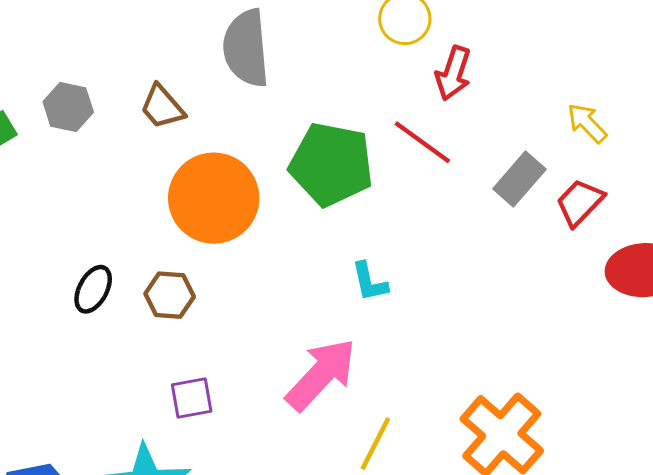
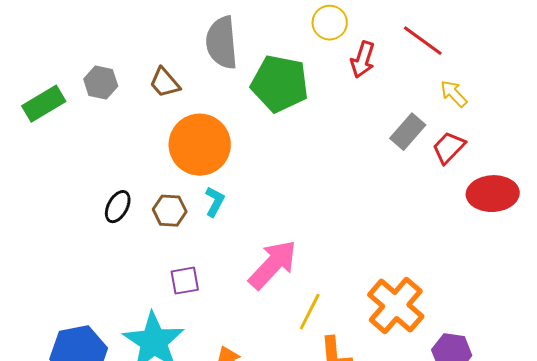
red line: (422, 142) -> (423, 41), moved
green pentagon: (331, 164) -> (280, 84), moved
cyan L-shape: (370, 282) -> (215, 202), moved, turned -140

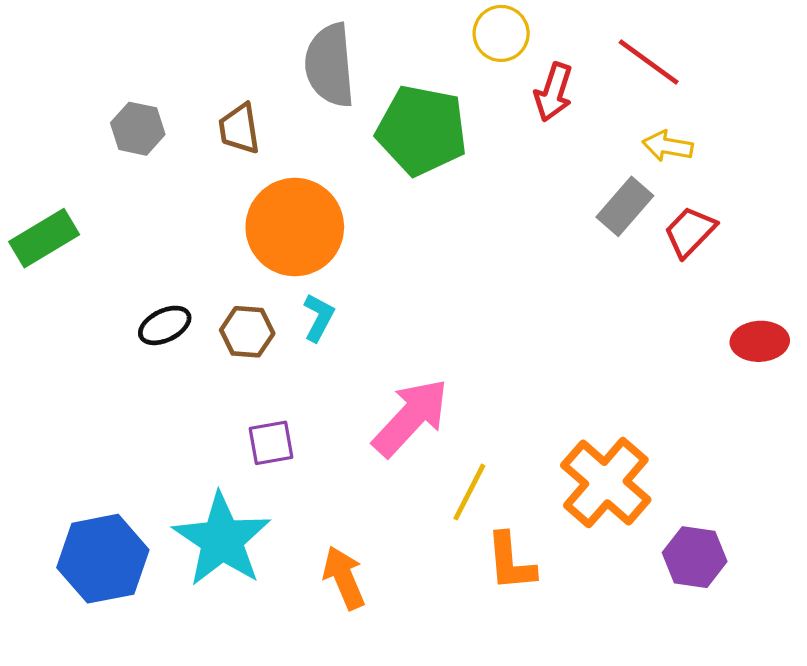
brown trapezoid: (165, 83) -> (239, 129), turned 32
yellow arrow: (454, 94) -> (668, 146), moved, turned -36
green rectangle: (44, 104) -> (44, 238), moved
red ellipse: (493, 194) -> (760, 341), moved, size x0.7
black ellipse: (118, 207) -> (165, 325), turned 36

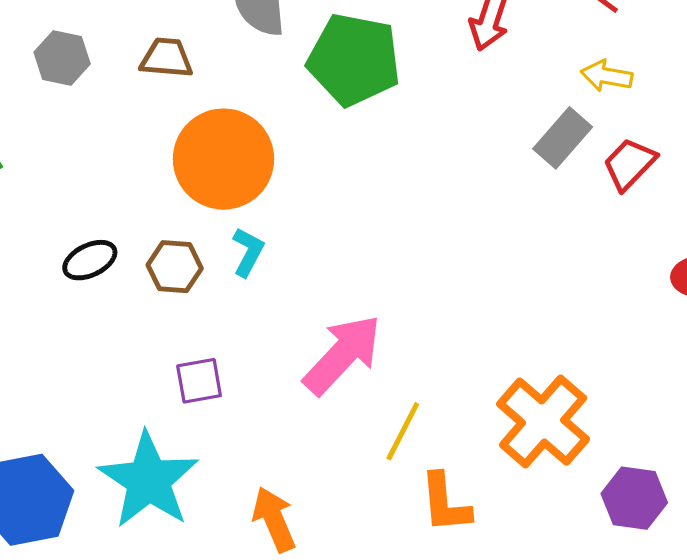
brown trapezoid: (239, 129) -> (166, 58), turned 104

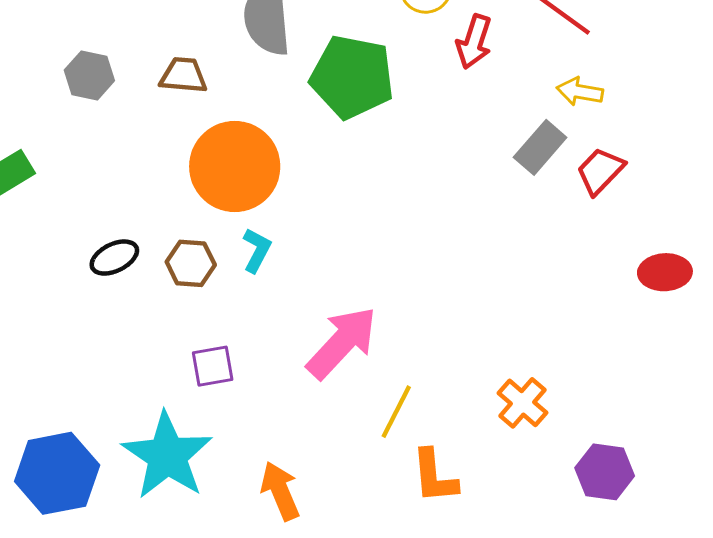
orange cross: (543, 422) -> (522, 403), size x0.6

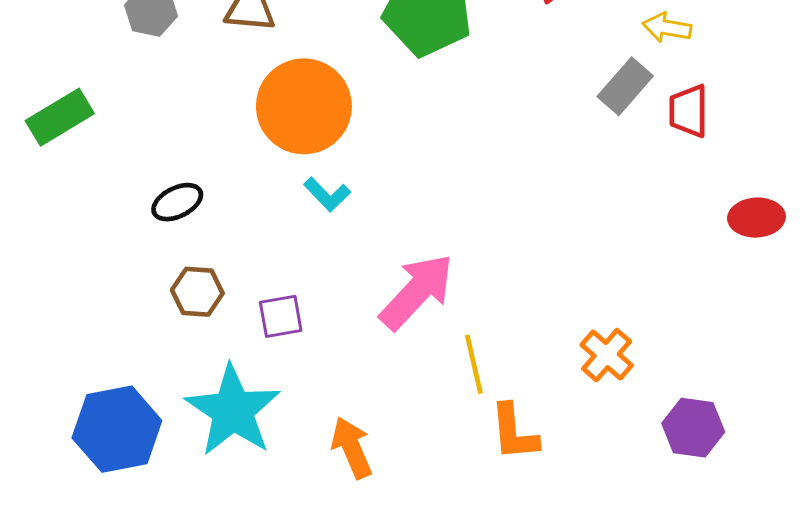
red trapezoid: (600, 171) -> (689, 111), turned -44
cyan L-shape: (257, 250) -> (327, 194), turned 108
brown hexagon: (191, 263) -> (197, 292), moved
yellow line: (396, 412) -> (474, 364), turned -40

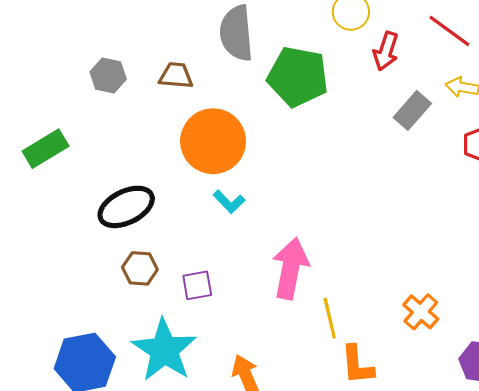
gray rectangle: (625, 86) -> (412, 110), moved
black ellipse: (177, 202) -> (126, 207), size x1.6
pink arrow: (417, 292) -> (290, 268), turned -32

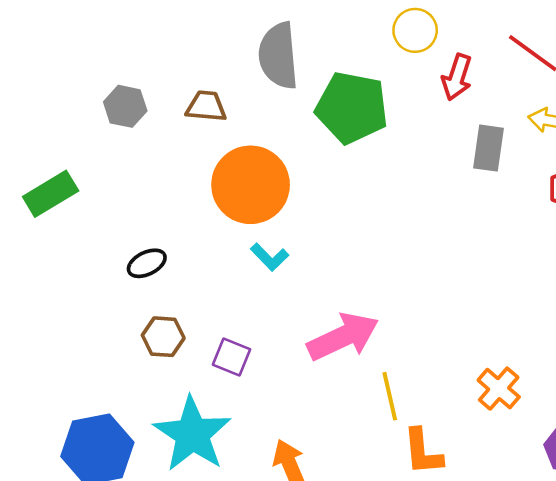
gray rectangle: (412, 110) -> (489, 148), turned -33
black ellipse: (126, 207) -> (147, 263), size x0.6
pink arrow: (290, 268) -> (343, 337), turned 54
purple square: (197, 285) -> (232, 357), turned 32

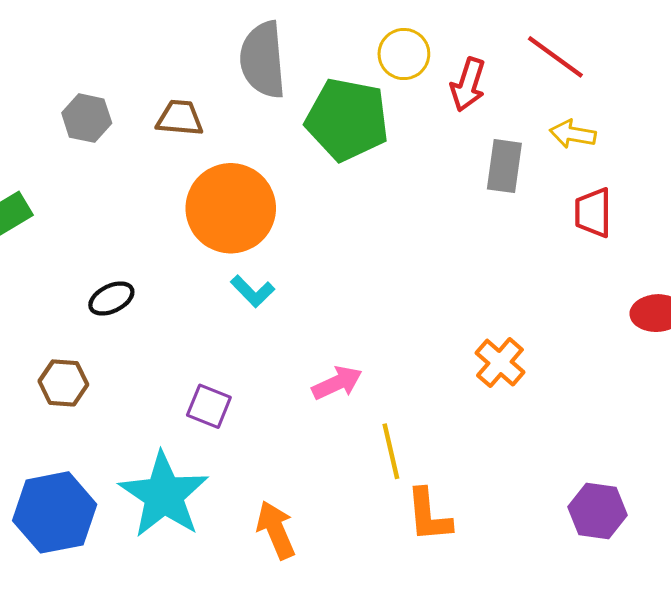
yellow circle: (415, 30) -> (404, 54), moved
brown hexagon: (163, 337) -> (63, 383), moved
pink arrow: (343, 337) -> (337, 383), size x0.6
orange cross: (499, 389) -> (500, 363), moved

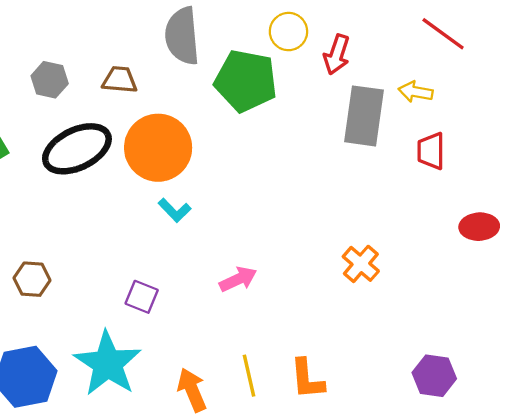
red line: (555, 57) -> (443, 34), moved
gray rectangle: (504, 166) -> (364, 116), size x1.5
black ellipse: (111, 299) -> (77, 149), moved, size x2.0
yellow line: (391, 451) -> (249, 376), moved

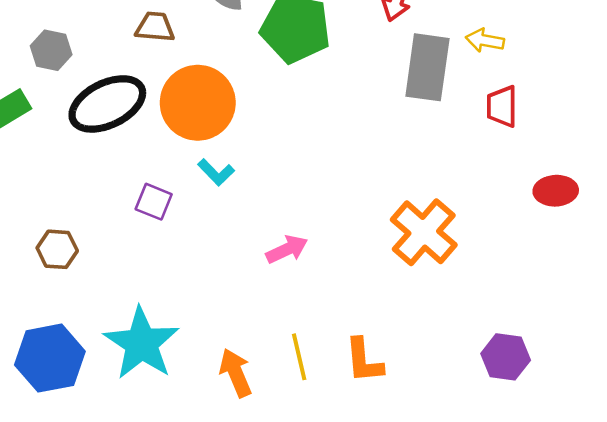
gray hexagon: (50, 80) -> (51, 50), moved
orange cross: (361, 264) -> (424, 232), size x1.6
purple square: (142, 297) -> (154, 202), moved

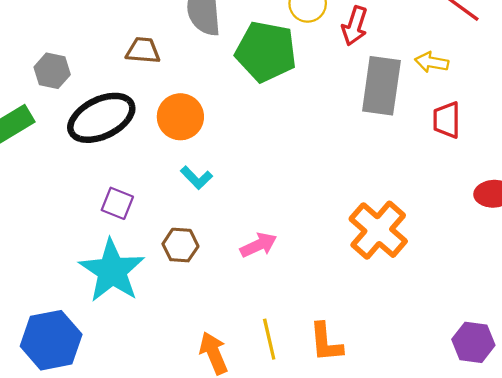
orange circle: (198, 103) -> (180, 117), size x0.7
purple square: (154, 202) -> (117, 203), moved
brown hexagon: (57, 249) -> (180, 245), moved
cyan star: (142, 343) -> (112, 271), moved
purple hexagon: (506, 357) -> (473, 342), moved

